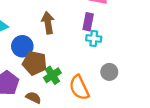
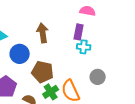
brown pentagon: (35, 63) -> (43, 72), moved
green cross: (52, 75) -> (51, 92), moved

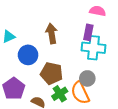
cyan cross: (84, 47) -> (93, 48), size x1.6
gray circle: (98, 77) -> (87, 78), moved

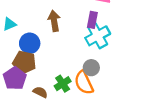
cyan cross: (93, 48) -> (98, 36), turned -35
brown pentagon: (52, 73) -> (24, 62), moved

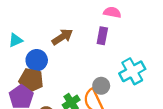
brown arrow: (54, 21) -> (62, 37), turned 66
cyan cross: (98, 36) -> (132, 71), moved

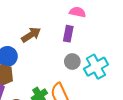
gray circle: (101, 86) -> (72, 62), moved

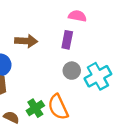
brown arrow: (31, 35) -> (26, 41), turned 36

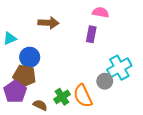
brown arrow: (26, 41) -> (48, 23), moved
gray circle: (72, 71) -> (105, 81), moved

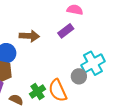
brown arrow: (48, 23) -> (29, 36), moved
purple rectangle: (91, 34) -> (66, 31), turned 42

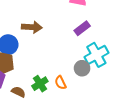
purple rectangle: (66, 31) -> (82, 28), moved
orange semicircle: (58, 90) -> (60, 83), size x0.6

